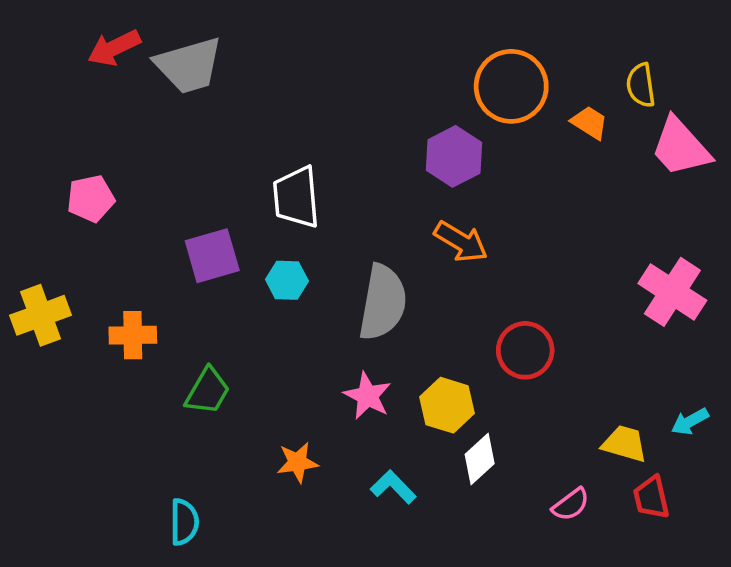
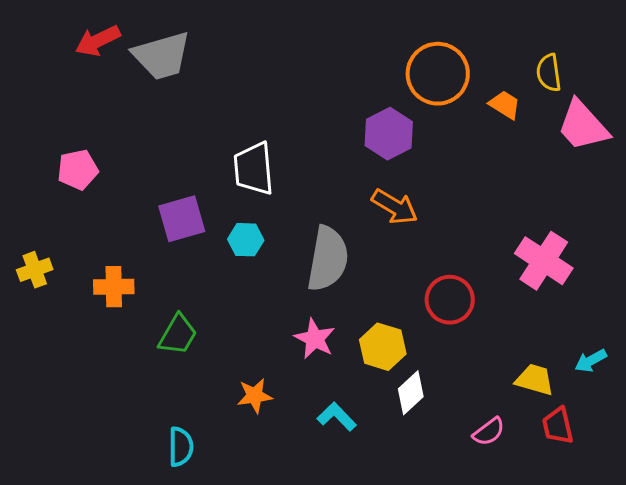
pink cross: (672, 292) -> (544, 261), moved
yellow cross: (41, 315) -> (35, 270), size x0.7
cyan semicircle: (184, 522) -> (181, 447), moved

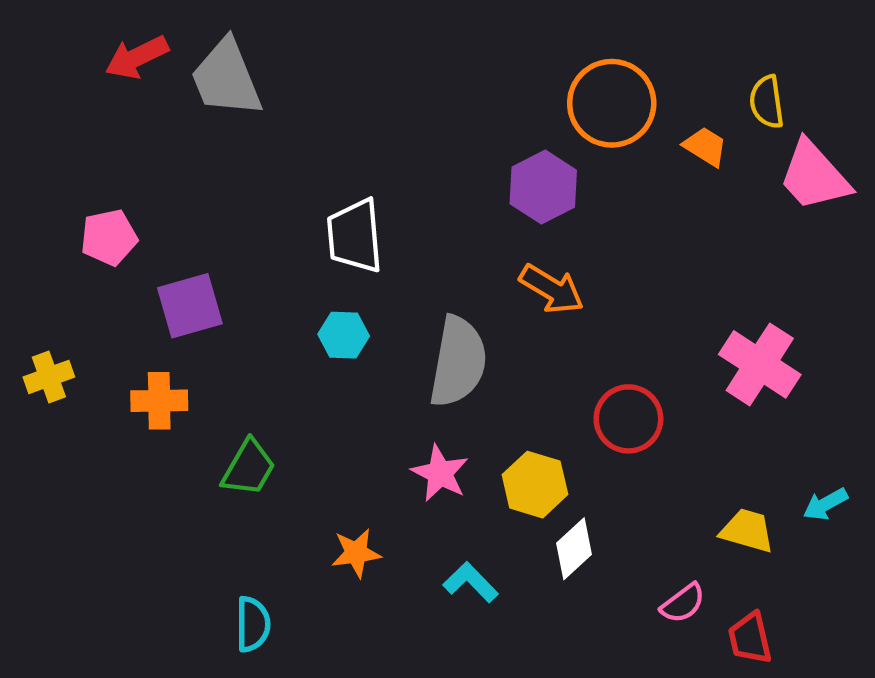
gray trapezoid: (162, 56) -> (226, 78), turned 84
purple square: (182, 219) -> (190, 306), moved
red trapezoid: (558, 426) -> (750, 638), moved

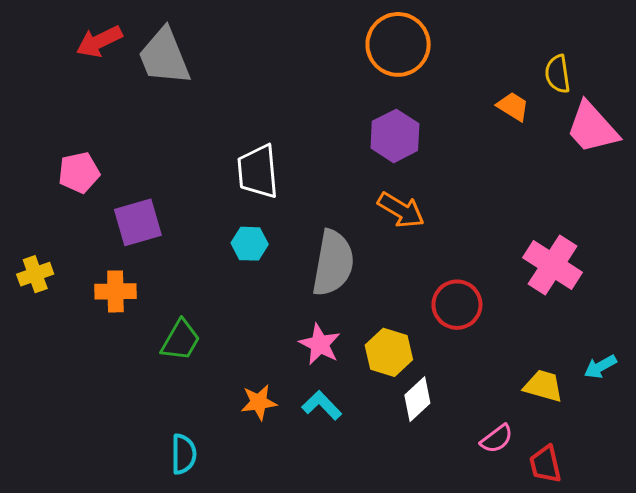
orange circle: (612, 103) -> (398, 44), moved
cyan L-shape: (471, 582) -> (322, 405), moved

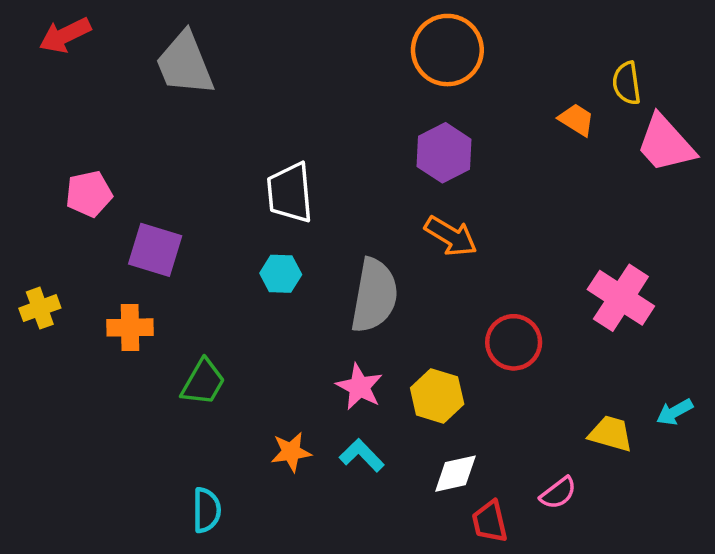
red arrow: (99, 41) -> (65, 35), moved
purple square: (138, 222) -> (155, 250), turned 33
white diamond: (417, 399) -> (455, 474), moved, turned 30
red trapezoid: (545, 464) -> (490, 522), moved

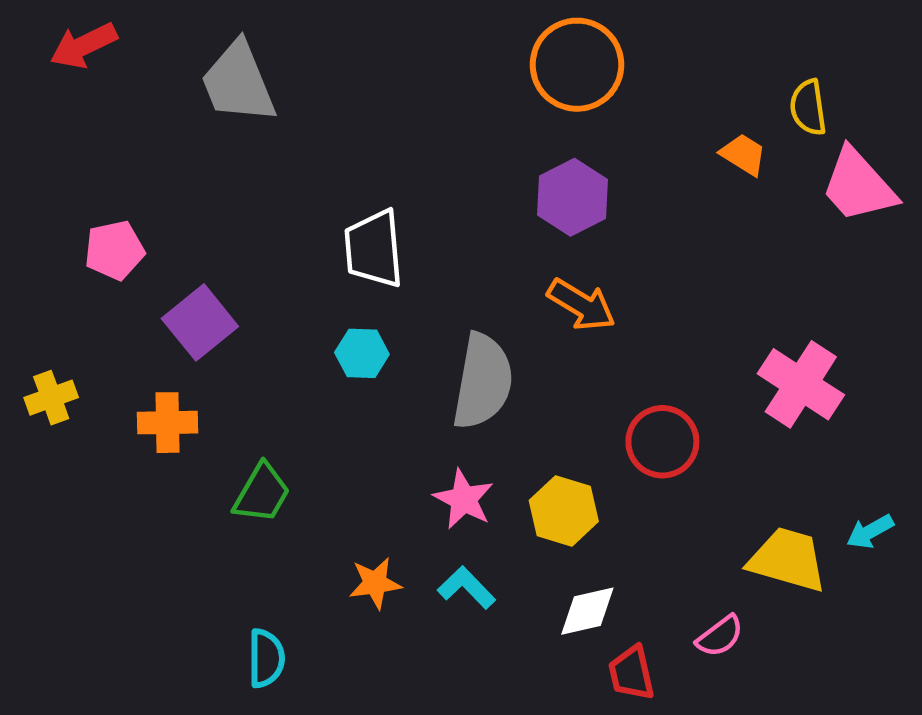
purple square: (155, 250) -> (200, 322), turned 34
yellow trapezoid: (611, 434) -> (788, 560), size x1.4

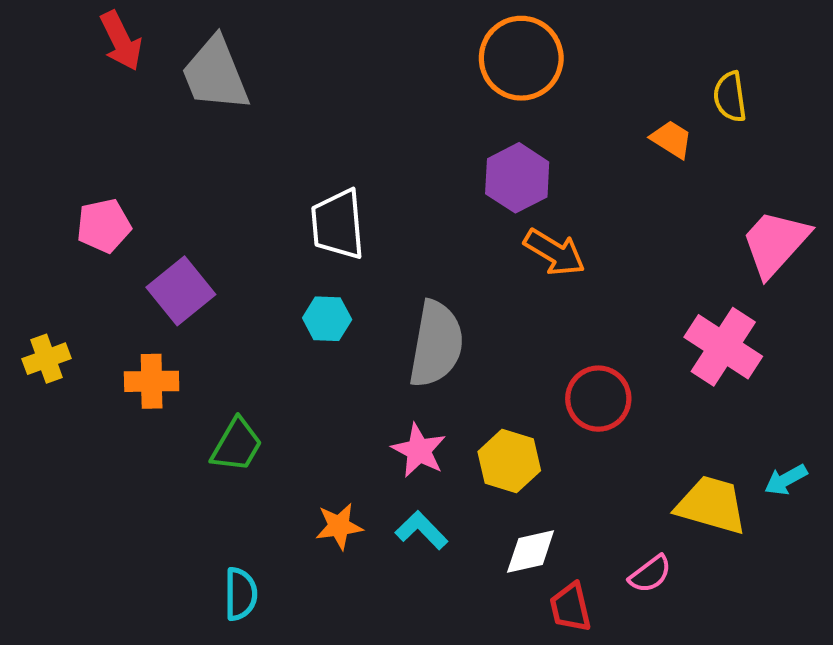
red arrow: (84, 46) -> (121, 41), moved, turned -90
pink trapezoid: (858, 185) -> (775, 243), moved, turned 84
orange arrow: (581, 305) -> (554, 252), moved

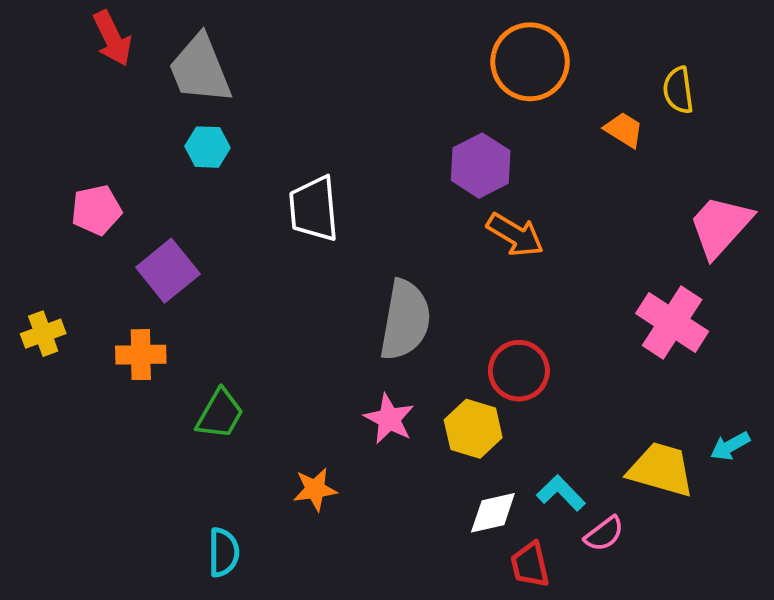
orange circle: (521, 58) -> (530, 62), moved
cyan hexagon: (327, 319) -> (208, 147), moved
red circle: (598, 399) -> (519, 371), moved
cyan L-shape: (421, 530) -> (561, 493), moved

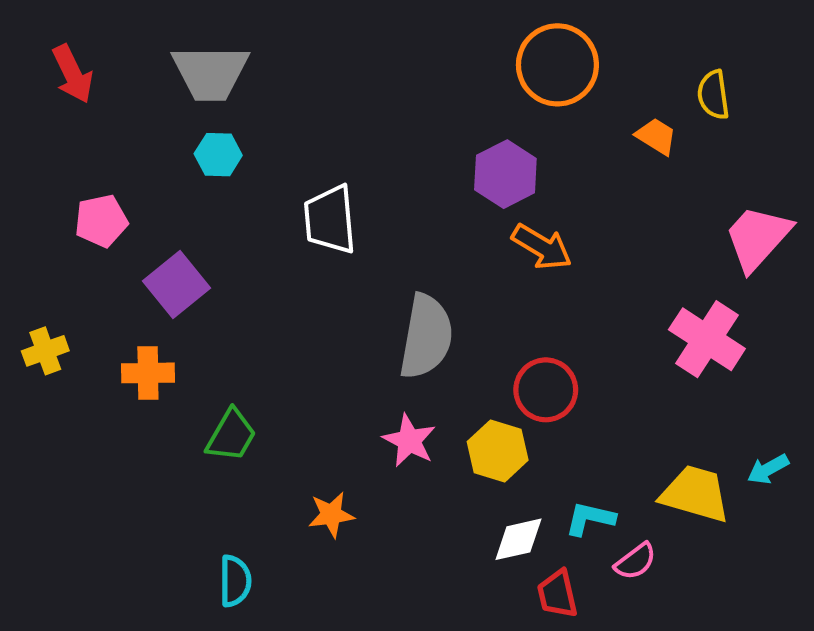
red arrow: (112, 38) -> (73, 74), moved
gray trapezoid: (200, 69) -> (210, 73), turned -68
cyan L-shape: (561, 493) -> (590, 519), turned -33

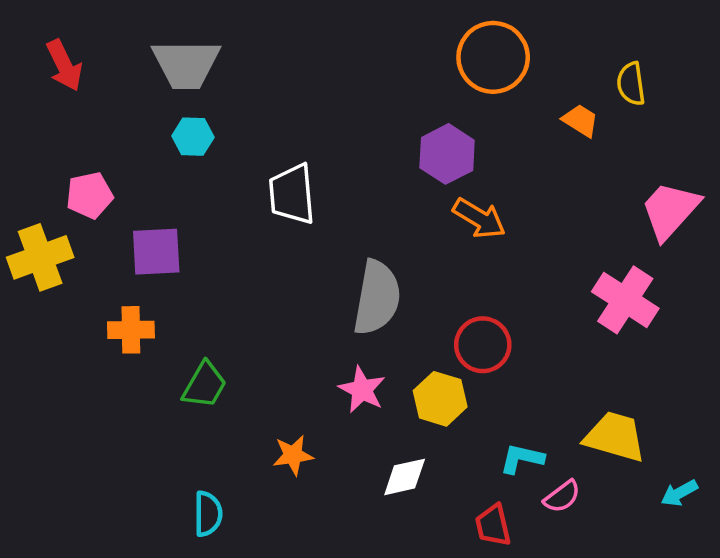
purple square: (177, 285) -> (156, 252), turned 36
yellow cross: (45, 351) -> (40, 257), moved, size x1.6
cyan arrow: (768, 469) -> (679, 493), moved
white diamond: (518, 539) -> (405, 477), moved

